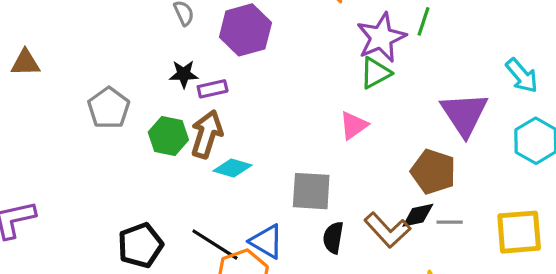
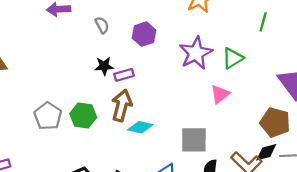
purple hexagon: (245, 30) -> (144, 34), size x0.7
purple star: (381, 38) -> (196, 53), moved
gray pentagon: (109, 108) -> (48, 116), moved
green hexagon: (168, 136) -> (83, 115), moved

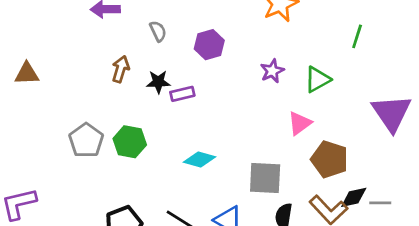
purple star: (196, 53) -> (272, 71), size x0.6
brown arrow: (122, 105) -> (121, 69), moved, size x0.7
brown pentagon: (275, 122) -> (330, 159), moved

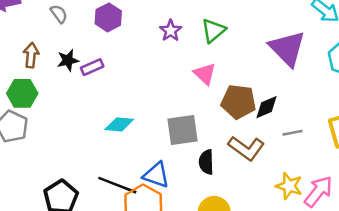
pink triangle: (300, 123) -> (205, 74), turned -30
green hexagon: (130, 142) -> (22, 93), moved
black diamond: (354, 197) -> (266, 107), moved

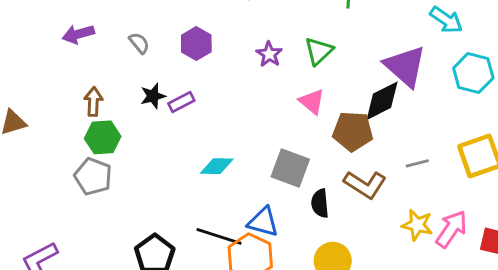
brown arrow: (31, 55) -> (93, 102), moved
black diamond: (266, 107) -> (382, 101), moved, size x1.4
gray square: (183, 130) -> (290, 168), turned 32

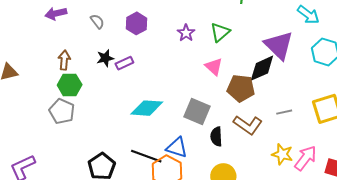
cyan diamond: (217, 166) -> (147, 108), size x1.4

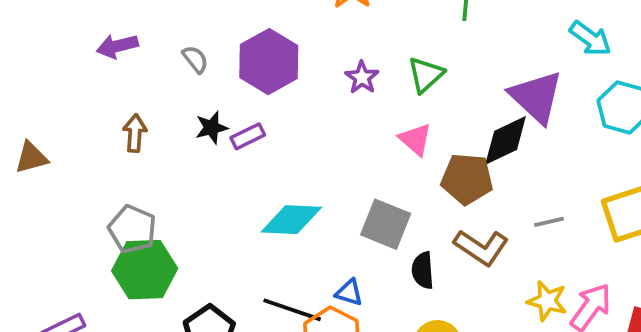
purple hexagon: (136, 23) -> (269, 62), size x1.5
green hexagon: (70, 85) -> (145, 270), moved, size x1.4
blue triangle: (177, 148) -> (349, 293), size x0.7

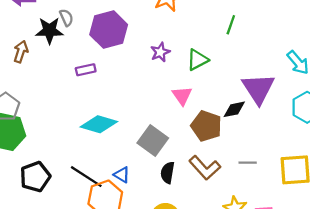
black star: (211, 128) -> (49, 31), moved, size x1.4
black diamond: (506, 140) -> (234, 109), size x0.7

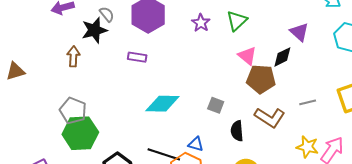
purple rectangle: (86, 70) -> (137, 57), turned 36
purple triangle: (258, 89) -> (299, 32), size x0.6
pink triangle: (182, 96) -> (247, 56), moved
gray square: (153, 140) -> (216, 105), size x0.6

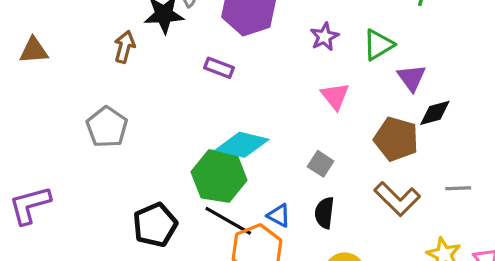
purple triangle: (299, 32) -> (412, 78), moved
pink triangle: (247, 56) -> (335, 96), moved
black semicircle: (237, 131) -> (324, 213), moved
green hexagon: (80, 133) -> (219, 176), moved

